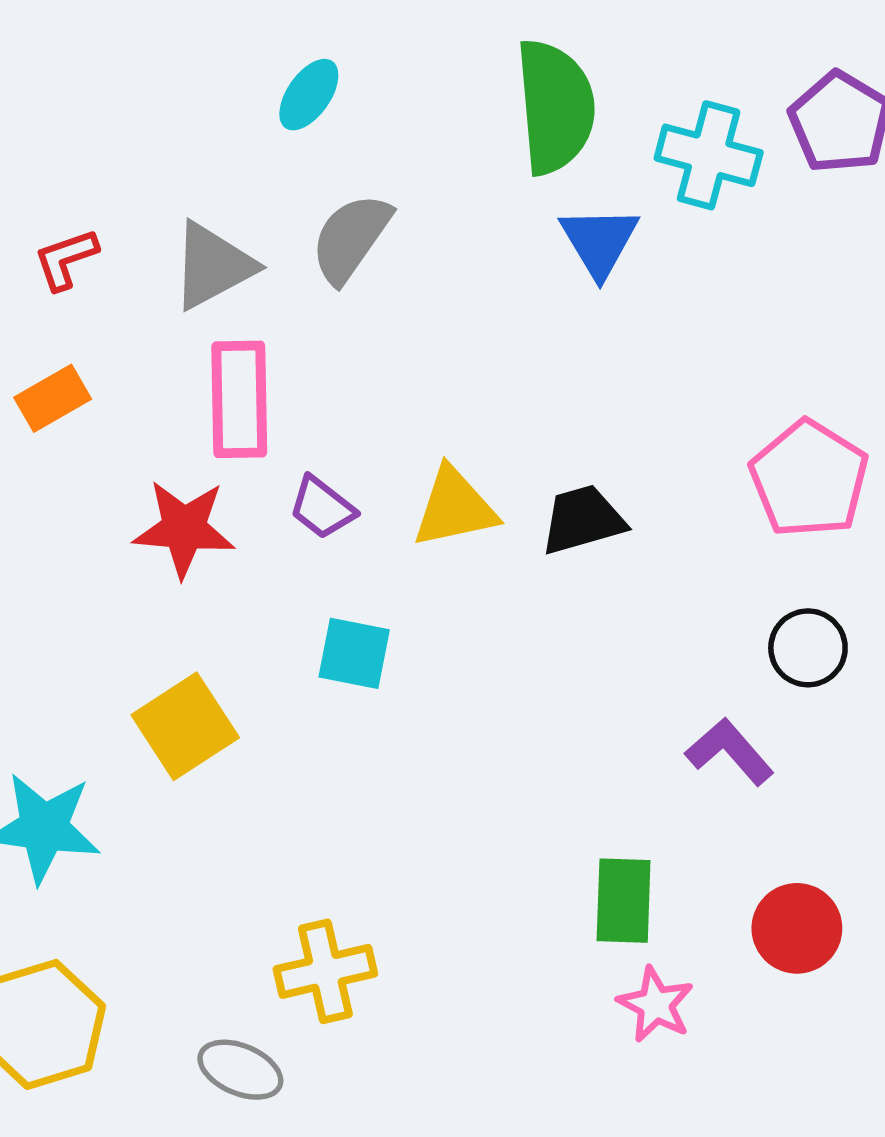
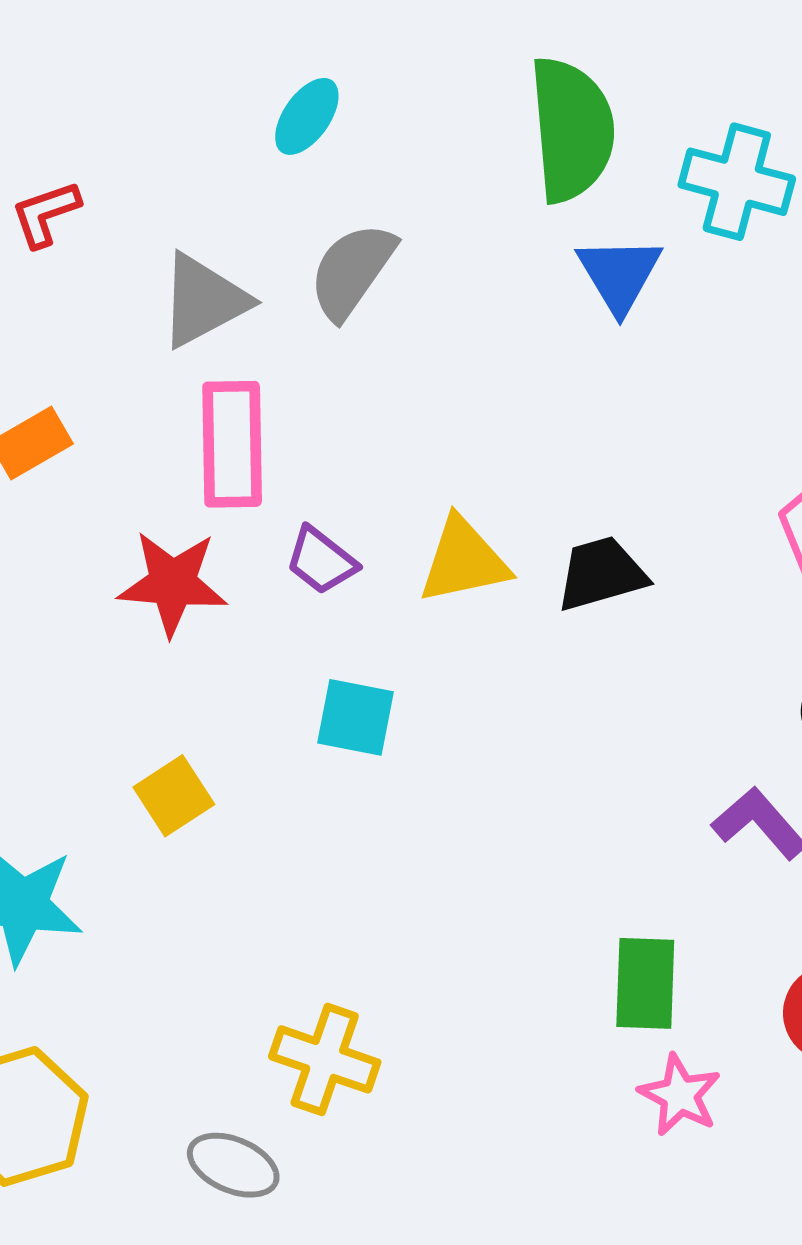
red L-shape: (66, 259) -> (46, 214), moved
yellow square: (185, 726) -> (174, 796), size x0.7
yellow cross: (325, 971) -> (325, 1059), turned 32

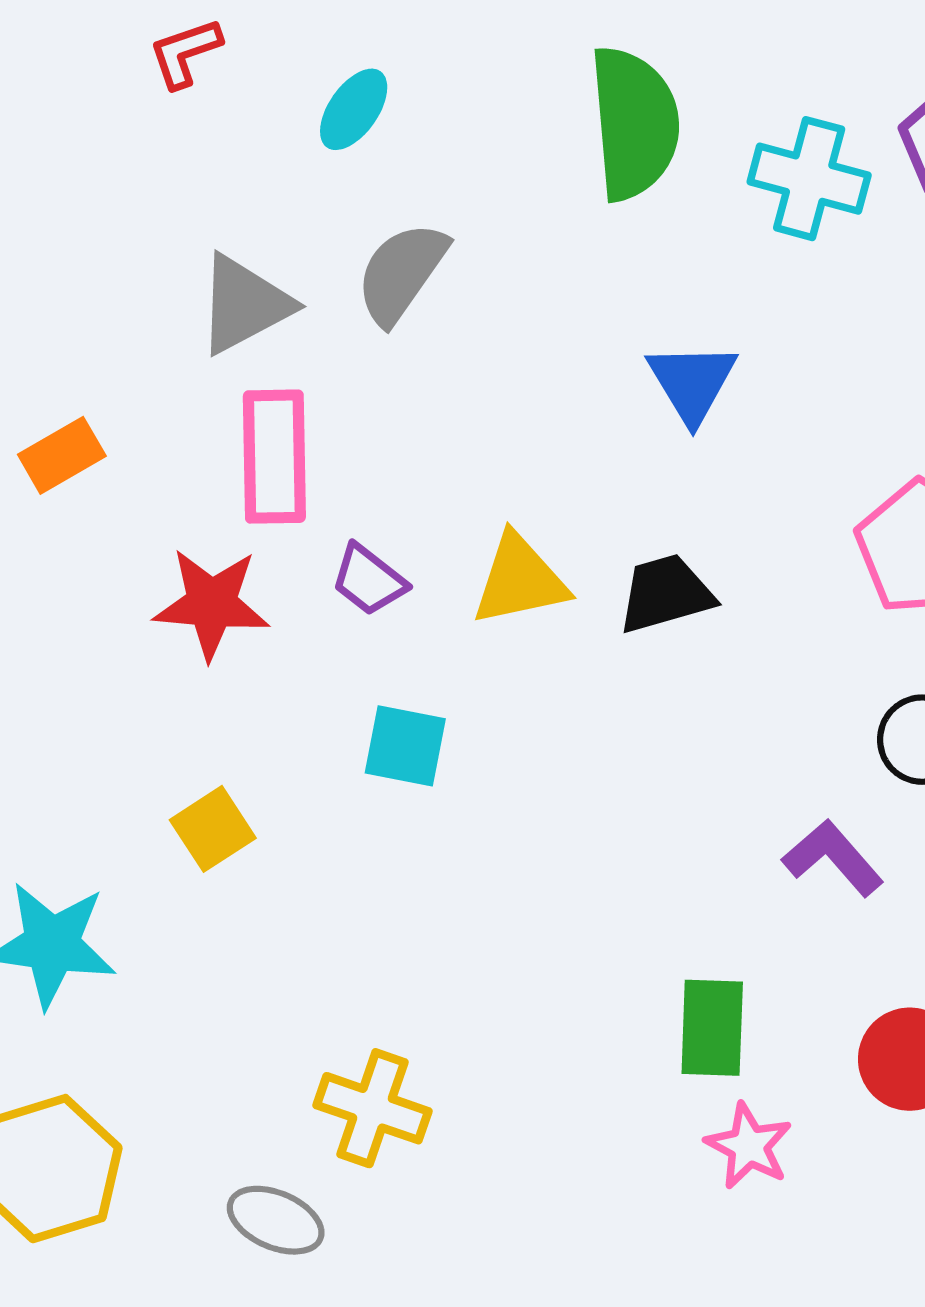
red L-shape: (46, 214) -> (185, 53), moved
blue triangle: (619, 274) -> (692, 382), moved

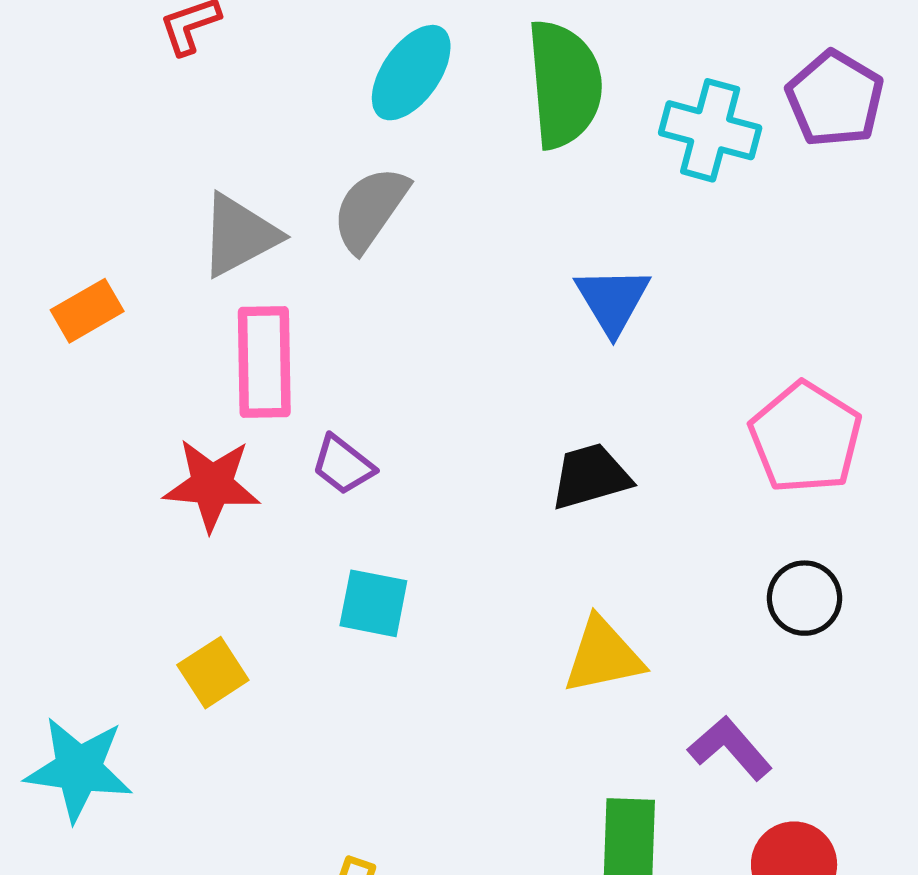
cyan ellipse: (354, 109) -> (411, 73), moved, size x1.4
orange rectangle: (62, 455) -> (87, 311), moved
yellow triangle: (520, 580) -> (603, 656), moved
purple L-shape: (833, 858) -> (730, 748), moved

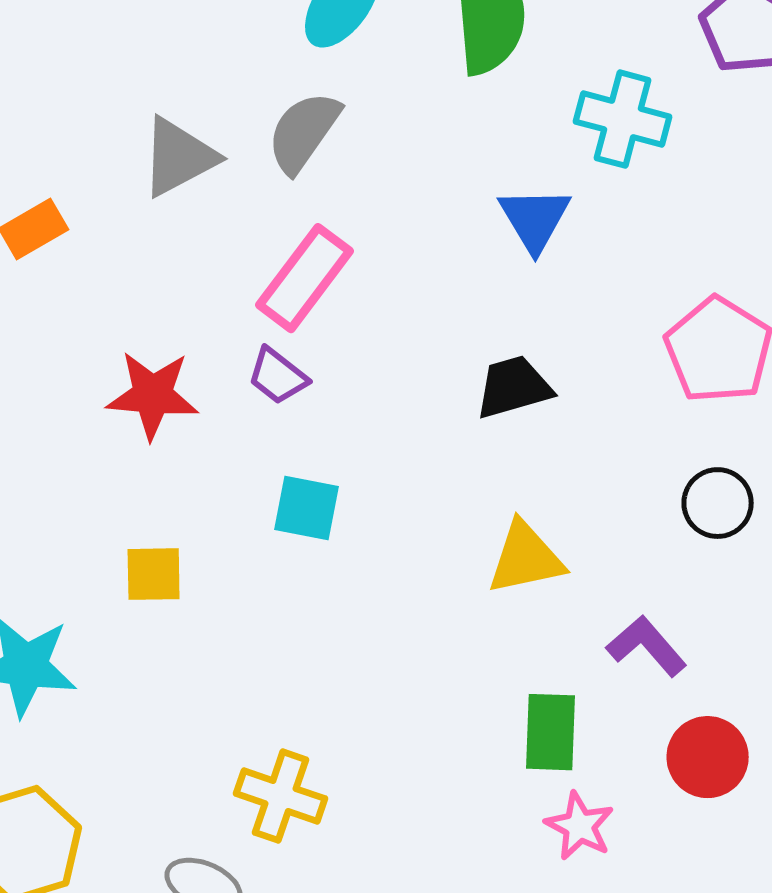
cyan cross: (710, 130) -> (623, 119), moved
pink rectangle: (264, 362) -> (305, 278), moved, turned 38
yellow square: (213, 673) -> (154, 574), turned 32

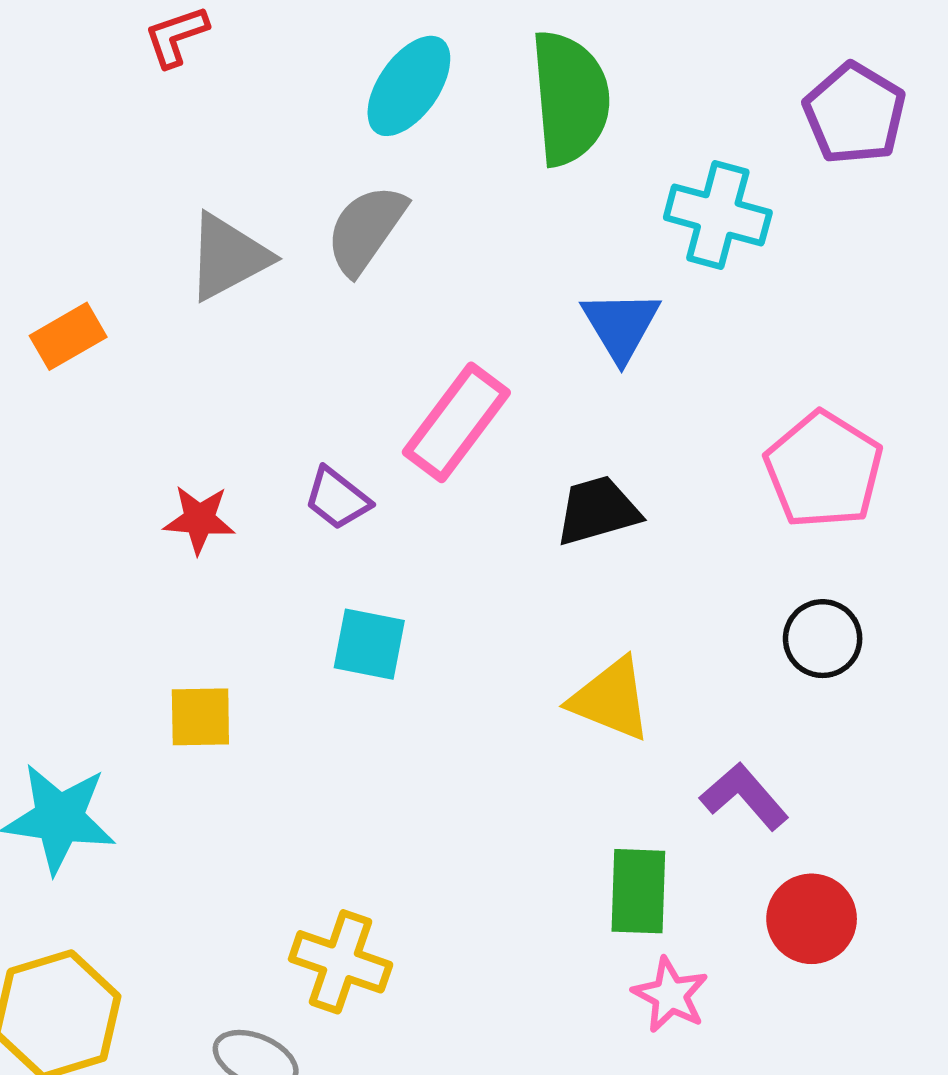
pink rectangle: (305, 278) -> (456, 422), moved
red star: (153, 395) -> (199, 519), size x0.7
yellow triangle: (526, 558) -> (611, 699), turned 34

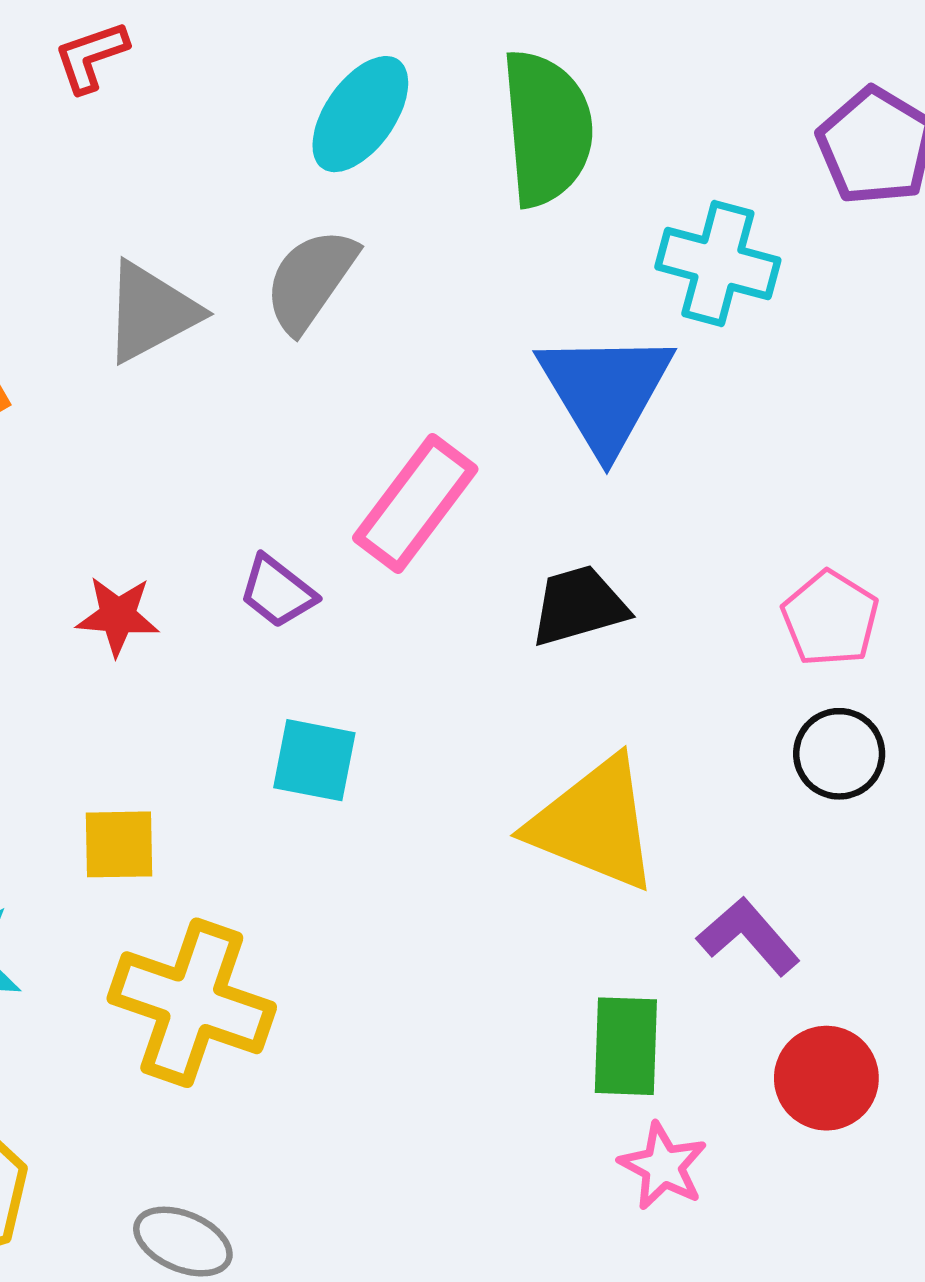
blue triangle: (621, 325) -> (606, 391), size x1.5
pink pentagon: (824, 470) -> (830, 618), moved, size x0.7
yellow triangle: (611, 699) -> (594, 824), size x1.4
yellow cross: (341, 962) -> (192, 1003), moved, size x1.4

